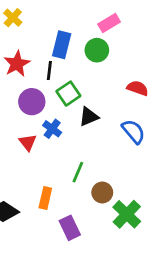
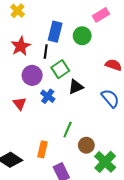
pink rectangle: (109, 23) -> (101, 15), moved
red triangle: (28, 142) -> (20, 104), moved

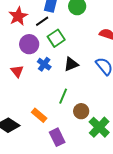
black line: (46, 51) -> (42, 21), turned 48
black triangle: (76, 87) -> (71, 64), moved
orange rectangle: (43, 149) -> (39, 115), turned -63

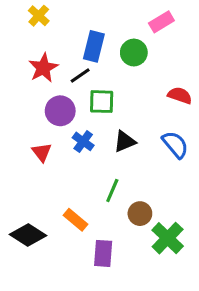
green square: (56, 38) -> (102, 102), turned 36
purple rectangle: (57, 137) -> (103, 253), turned 30

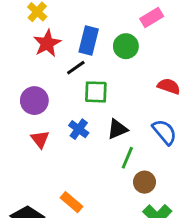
red star: (43, 68) -> (47, 43), moved
purple circle: (60, 111) -> (34, 101), moved
green line: (112, 191) -> (127, 158), moved
brown circle: (140, 214) -> (144, 182), moved

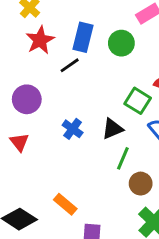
green square: (96, 92) -> (138, 101), moved, turned 30
red triangle: (40, 139) -> (19, 142), moved

